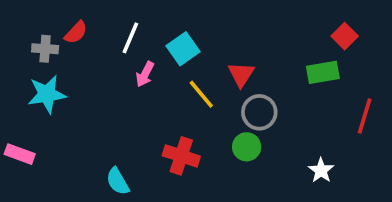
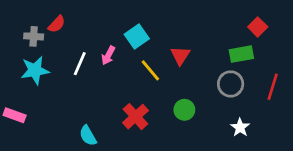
white line: (130, 38) -> (80, 64), moved
gray circle: (259, 112) -> (231, 84), moved
red cross: (181, 156) -> (135, 117), turned 30

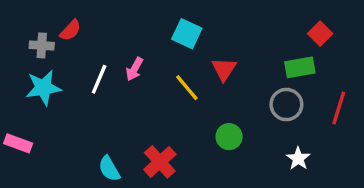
cyan square: (137, 36) -> (187, 34), moved, turned -30
red cross: (135, 117) -> (160, 162), moved

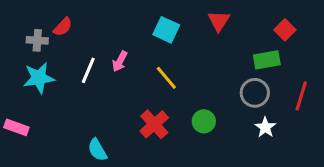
red triangle: (224, 69) -> (219, 21), moved
white star: (298, 159) -> (265, 127), moved
red cross: (160, 162) -> (154, 124), moved

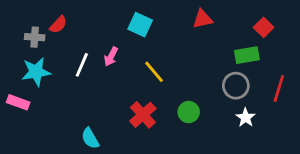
red triangle: (219, 21) -> (203, 19), turned 45
cyan square: (166, 30) -> (140, 25), moved
pink rectangle: (16, 127) -> (18, 102), moved

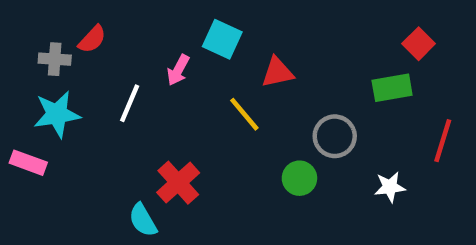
red triangle: (203, 19) -> (277, 72), moved
pink arrow: (111, 57) -> (178, 70), moved
gray circle: (236, 86) -> (335, 136), moved
red cross: (143, 115) -> (178, 183), moved
white star: (246, 118) -> (390, 187), turned 30

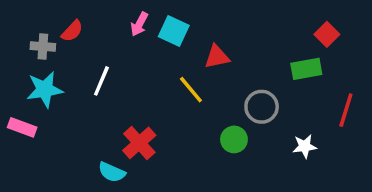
pink arrow: (178, 70) -> (139, 24), moved
cyan semicircle: (143, 220) -> (112, 172), turned -36

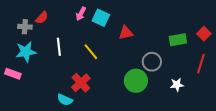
red square: (327, 34) -> (204, 34), moved
white line: (101, 81) -> (59, 47), turned -30
yellow line: (191, 90) -> (91, 52), moved
green circle: (234, 139) -> (136, 81), size x1.5

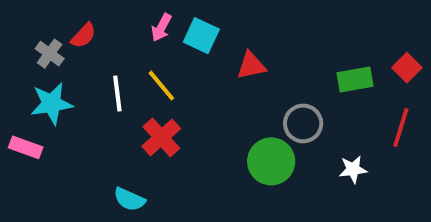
gray cross: (25, 27) -> (50, 54), turned 32
yellow line: (91, 52) -> (161, 86), moved
red cross: (81, 83) -> (161, 137), moved

